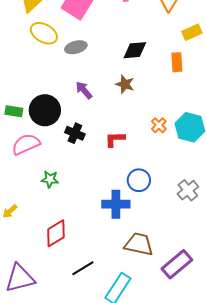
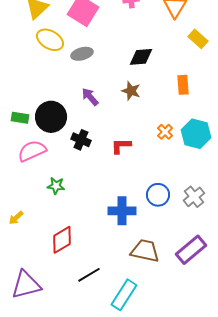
yellow rectangle: (192, 32) -> (198, 39), turned 66
orange rectangle: (177, 62) -> (183, 85), moved
blue circle: (139, 180) -> (158, 195), moved
purple rectangle: (177, 264) -> (191, 250), moved

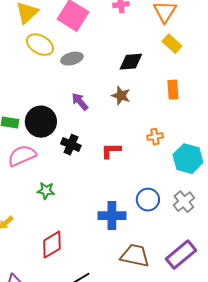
yellow rectangle: (198, 39) -> (172, 44), moved
orange cross: (165, 132) -> (155, 137), turned 35
cyan hexagon: (196, 134) -> (188, 159), moved

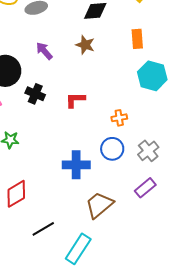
orange cross: (155, 137) -> (119, 118), moved
cyan hexagon: (188, 159) -> (152, 76), moved
purple rectangle: (181, 255) -> (145, 188), moved, size x0.7
brown trapezoid: (135, 256) -> (99, 205), turned -52

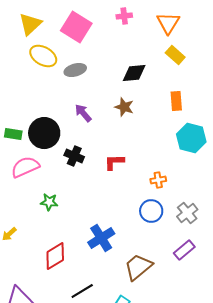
blue cross: (76, 165) -> (101, 238), moved, turned -32

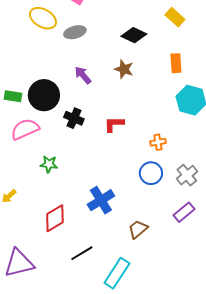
black diamond: (134, 73) -> (134, 35), turned 30
brown trapezoid: (138, 267) -> (138, 229), size x0.7

